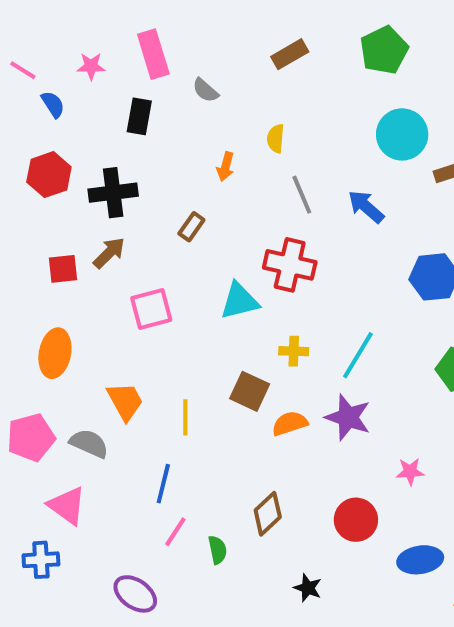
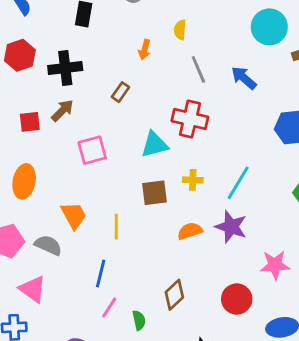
brown square: (250, 391) -> (155, 193), moved, turned -32
pink star: (410, 472) -> (275, 265), size x1.5

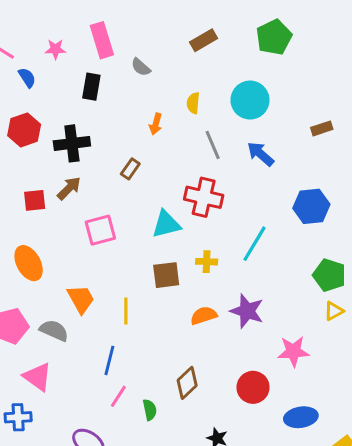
cyan circle: (269, 27) -> (250, 100), moved
orange ellipse: (24, 181) -> (29, 263), turned -40
cyan line: (238, 183) -> (254, 244), moved

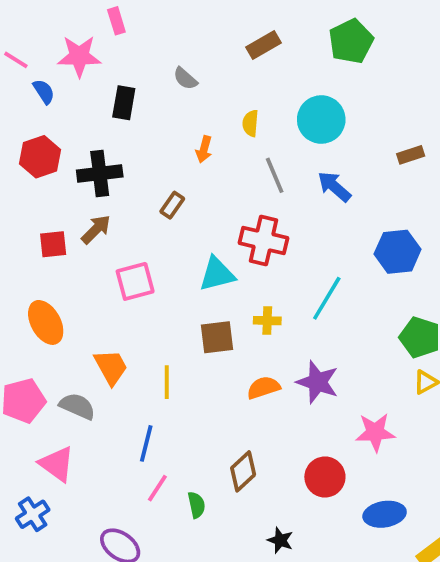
pink rectangle: (102, 40) -> (116, 21), moved, size x0.6
pink star: (55, 49) -> (79, 56), size x1.6
blue cross: (18, 417) -> (33, 514), turned -30

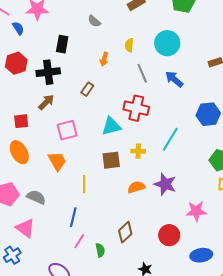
black rectangle: (124, 103) -> (62, 44), moved
red square: (53, 244) -> (21, 121), moved
orange trapezoid: (111, 367) -> (57, 161), moved

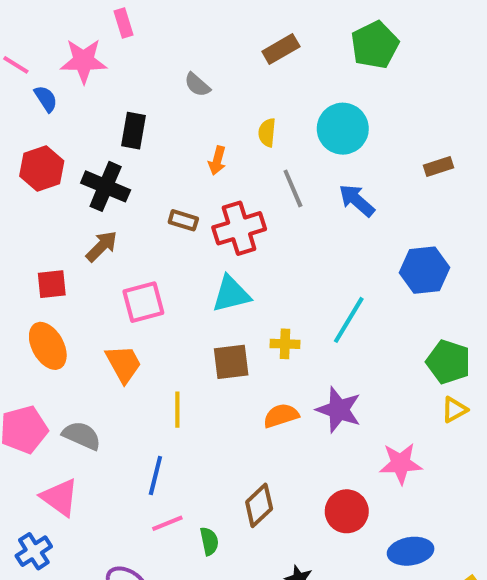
black cross: (48, 72) -> (106, 186), turned 30
brown rectangle: (87, 89) -> (183, 220), turned 72
red cross: (136, 108) -> (239, 228), moved, turned -30
pink line: (79, 241) -> (167, 523), turned 35

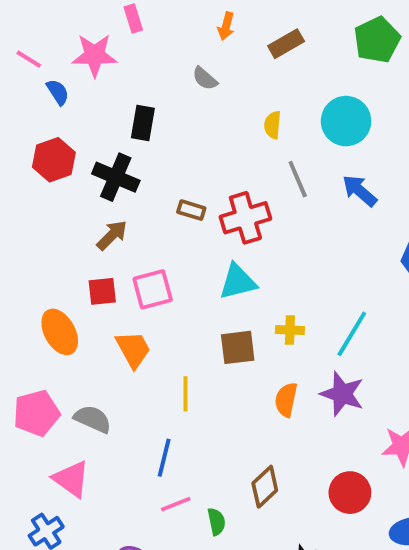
orange arrow: (217, 161) -> (226, 26), moved
red square: (52, 284) -> (102, 291), moved
cyan line: (349, 320) -> (352, 334), moved
orange semicircle: (281, 416) -> (286, 400), turned -60

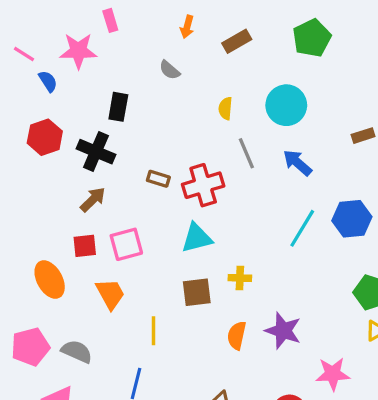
cyan line: (352, 334) -> (302, 228), moved

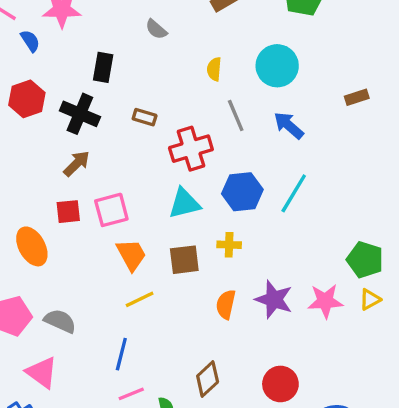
brown rectangle: (158, 179) -> (145, 117), moved
blue hexagon: (352, 219) -> (242, 192), moved
orange trapezoid: (110, 294) -> (131, 255), moved
yellow line: (154, 331) -> (140, 299), turned 64
pink star: (333, 374) -> (325, 301), moved

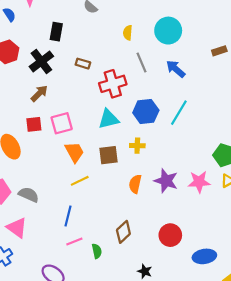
black cross: (80, 114) -> (41, 61), turned 30

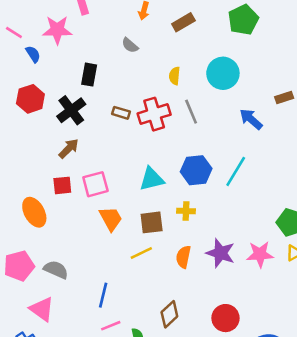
blue arrow: (176, 69) -> (251, 119), moved
red cross: (113, 84) -> (154, 114), moved
yellow line: (80, 181) -> (141, 253), moved

